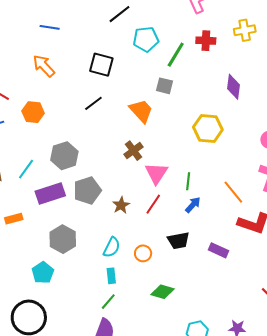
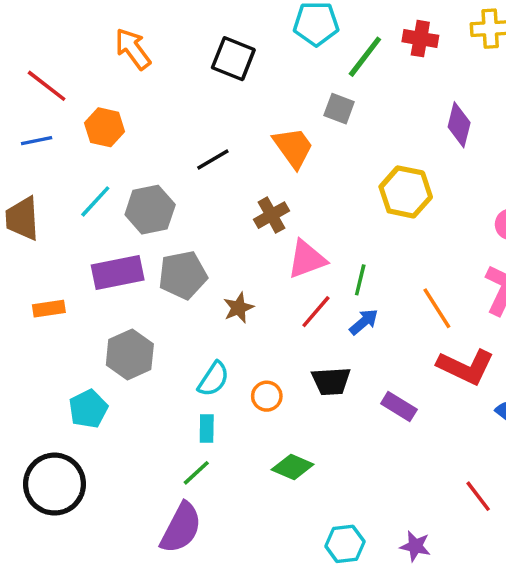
black line: (93, 103) -> (213, 160), moved
cyan line: (26, 169) -> (95, 201), moved
pink triangle: (156, 173) -> (307, 259), turned 30
red line: (153, 204) -> (316, 312), moved

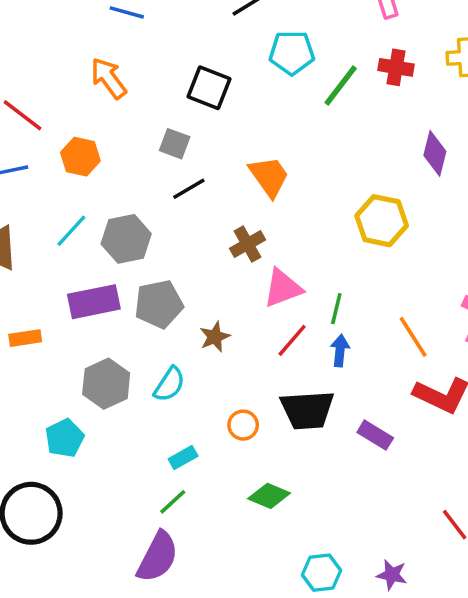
gray square: (339, 109) -> (175, 144), moved
blue arrow: (364, 322) -> (340, 351), turned -44
cyan semicircle: (213, 379) -> (169, 384), moved
black trapezoid: (331, 381) -> (307, 410), size x1.4
cyan rectangle: (207, 428) -> (183, 458), turned 60

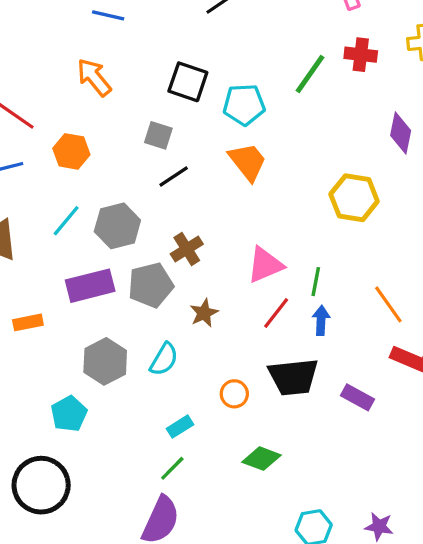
cyan pentagon: (292, 53) -> (244, 105), moved
brown cross: (248, 244) -> (187, 249), moved

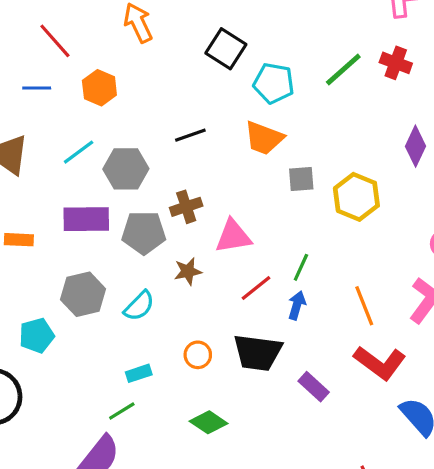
gray square: (158, 135) -> (301, 179), moved, turned -36
orange trapezoid: (248, 162) -> (264, 138), turned 135
pink triangle: (265, 265) -> (233, 236), moved

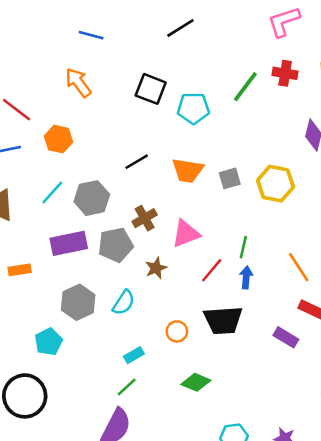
orange trapezoid: (264, 138) -> (188, 170), moved
purple rectangle: (314, 387) -> (286, 337), moved

